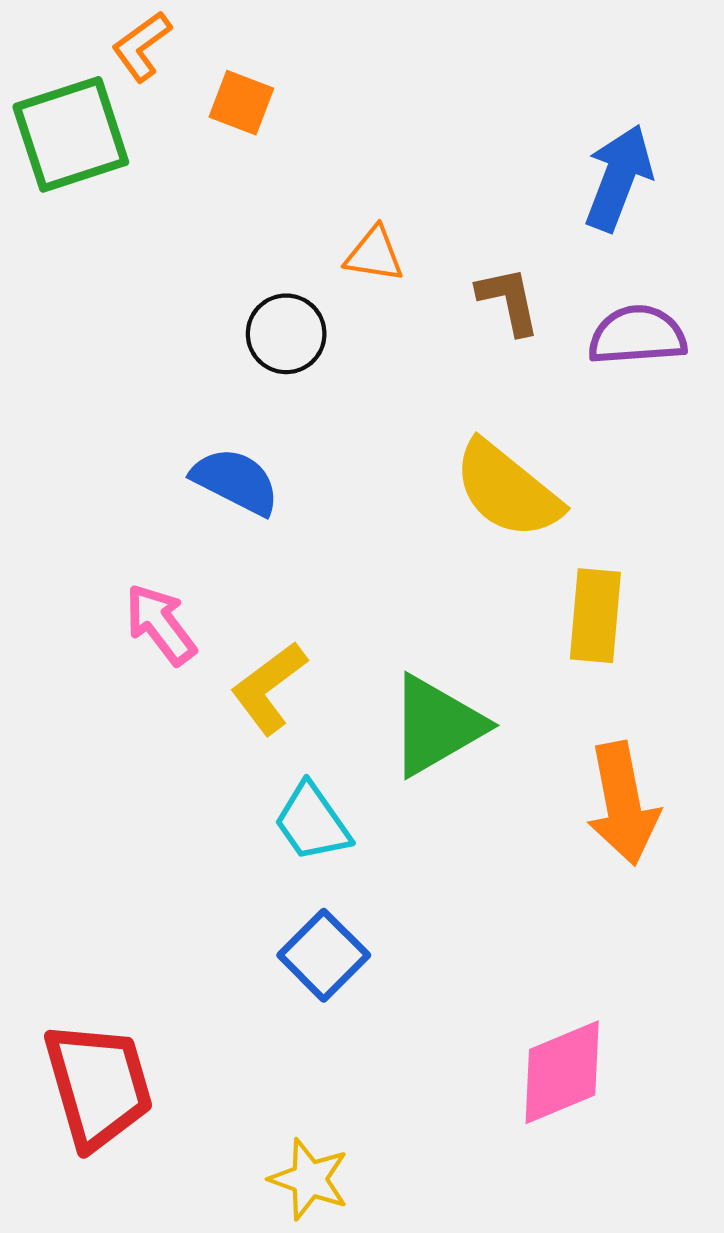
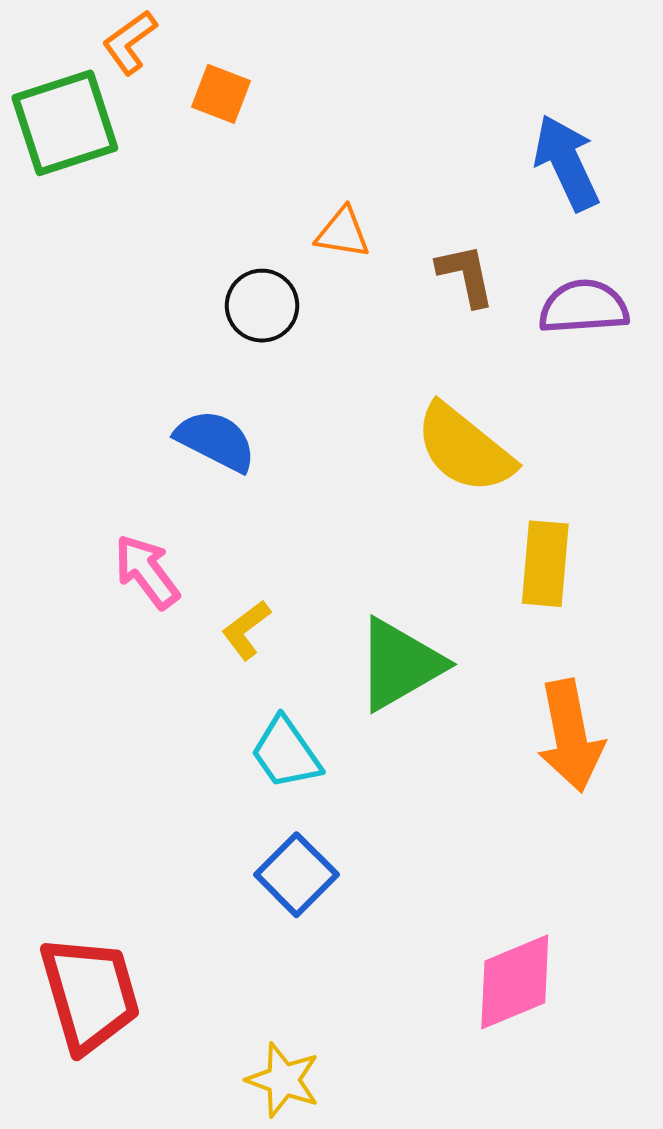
blue arrow: (619, 178) -> (566, 163), turned -46
yellow L-shape: (269, 688) -> (246, 630), size x0.7

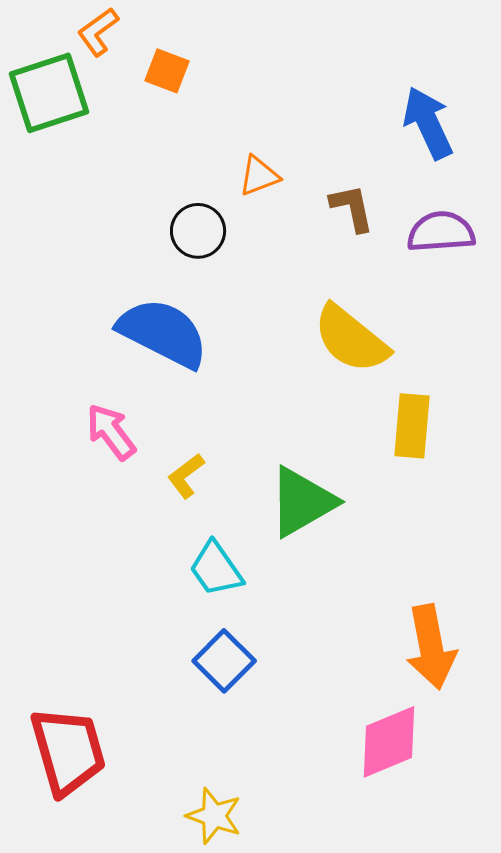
orange triangle: (343, 233) -> (259, 176), turned -30
blue semicircle: (216, 441) -> (163, 333), size x1.5
orange arrow: (570, 736) -> (431, 647), moved

